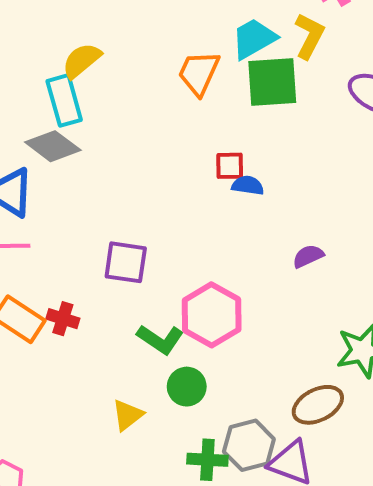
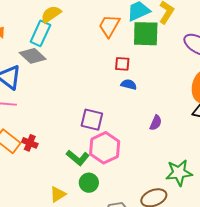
cyan rectangle: (64, 100) -> (40, 33), turned 35
red square: (230, 166) -> (122, 64), moved
purple semicircle: (308, 256) -> (156, 123), turned 133
purple square: (126, 262) -> (92, 120), moved

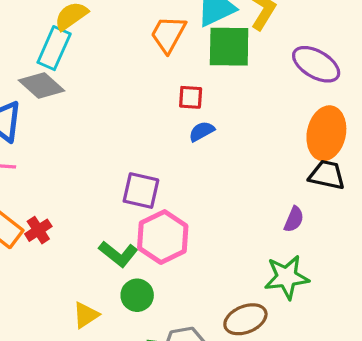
blue semicircle: (129, 84) -> (202, 131), turned -42
purple semicircle: (156, 123) -> (294, 219), moved
red cross: (30, 143) -> (38, 230), turned 35

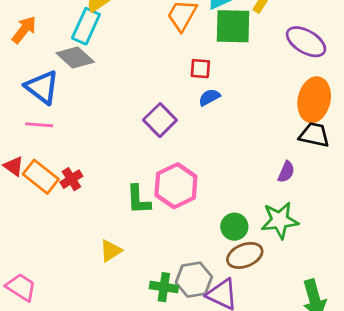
purple square: (141, 191) -> (160, 120), moved, turned 32
green L-shape: (118, 254) -> (138, 200), turned 48
green circle: (137, 295) -> (234, 227), moved

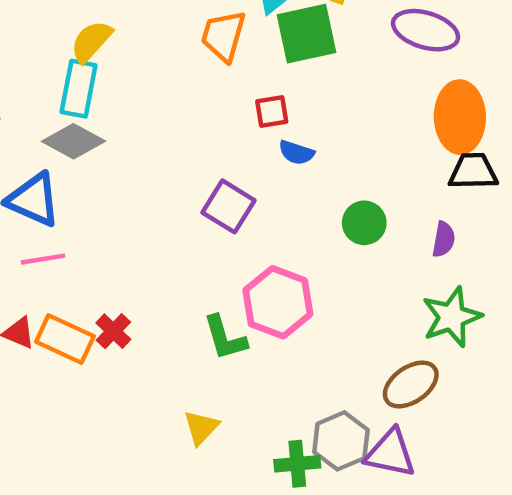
blue semicircle: (209, 97) -> (296, 153), turned -120
green circle: (234, 227) -> (364, 223), moved

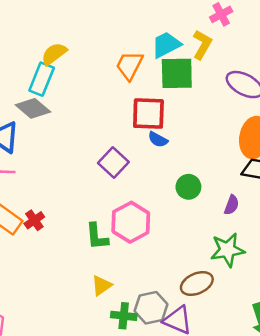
red square: (272, 111) -> (148, 114), size x1.8
yellow triangle: (201, 427) -> (102, 285), moved

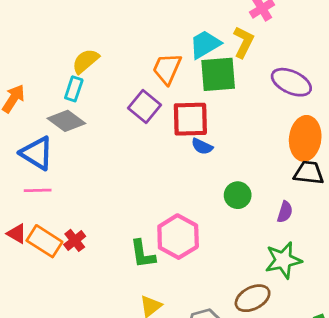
cyan rectangle: (42, 79) -> (74, 89), size x0.7
purple square: (113, 162) -> (145, 106), moved

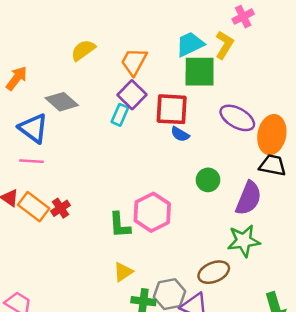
orange trapezoid: (167, 69) -> (134, 62), moved
purple ellipse: (291, 82) -> (237, 118), moved
cyan rectangle: (74, 89) -> (120, 115), moved
purple semicircle: (285, 212) -> (249, 198), size x1.8

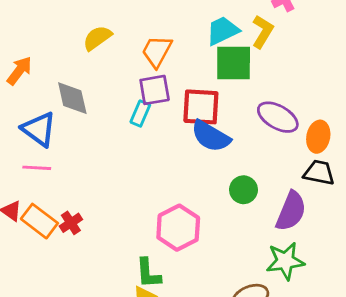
purple square: (132, 95) -> (155, 90), turned 36
gray diamond: (62, 102) -> (72, 98), turned 36
blue semicircle: (180, 134) -> (211, 136), size x1.8
orange ellipse: (272, 135) -> (318, 137), size x0.7
green L-shape: (120, 225) -> (148, 273), moved

